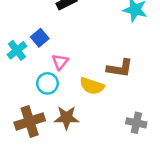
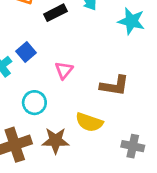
pink triangle: (60, 62) -> (64, 70), moved
yellow semicircle: (92, 86) -> (89, 122), moved

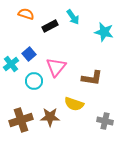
pink triangle: (64, 70) -> (56, 67), size x1.5
cyan circle: (34, 103) -> (34, 81), moved

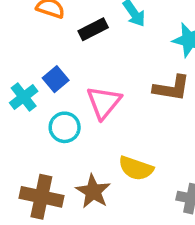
brown L-shape: (92, 78) -> (172, 88), moved
brown star: (50, 117) -> (93, 191), turned 30
brown cross: (21, 120) -> (41, 197), turned 30

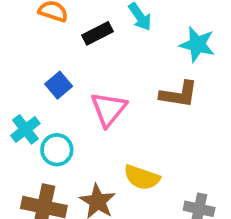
cyan cross: (24, 97) -> (25, 129), moved
cyan circle: (65, 127) -> (57, 150), moved

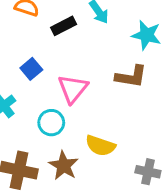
cyan circle: (57, 150) -> (51, 123), moved

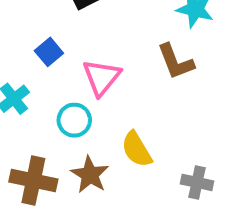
brown L-shape: (131, 77) -> (176, 62), turned 60
yellow semicircle: (100, 146) -> (137, 149), turned 40

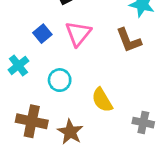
pink triangle: (102, 77) -> (78, 34), moved
brown star: (90, 175) -> (70, 132), moved

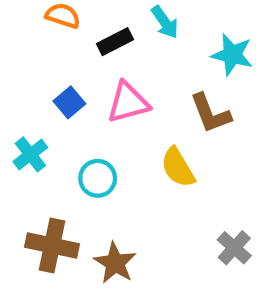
pink triangle: (78, 34) -> (128, 102), turned 36
yellow semicircle: (102, 100) -> (178, 167), moved
gray cross: (143, 123) -> (234, 248), turned 30

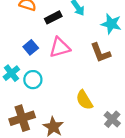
yellow semicircle: (178, 167) -> (84, 100), moved
cyan circle: (98, 178) -> (33, 80), moved
brown cross: (52, 246) -> (22, 118), turned -30

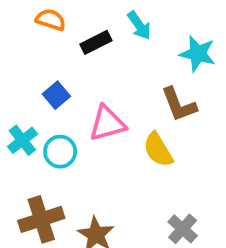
pink triangle: (60, 47) -> (107, 123), moved
yellow semicircle: (84, 100) -> (158, 150), moved
gray cross: (112, 119) -> (183, 229), moved

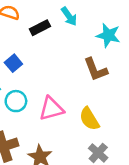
pink triangle: (107, 123) -> (51, 109), moved
yellow semicircle: (158, 150) -> (89, 119), moved

